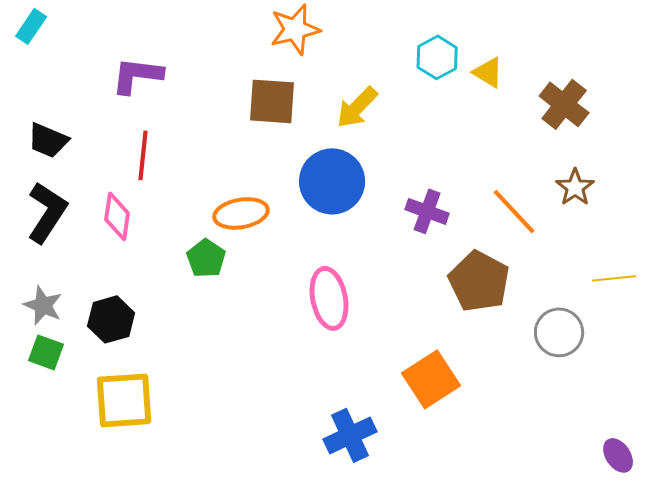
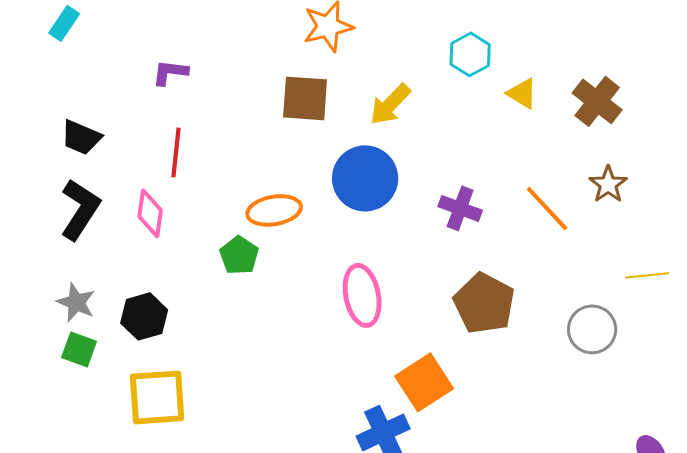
yellow triangle: (488, 72) -> (522, 93), moved
purple L-shape: (137, 75) -> (170, 72), size x0.7
brown pentagon: (479, 281) -> (484, 303), moved
orange square: (431, 379) -> (424, 382), moved

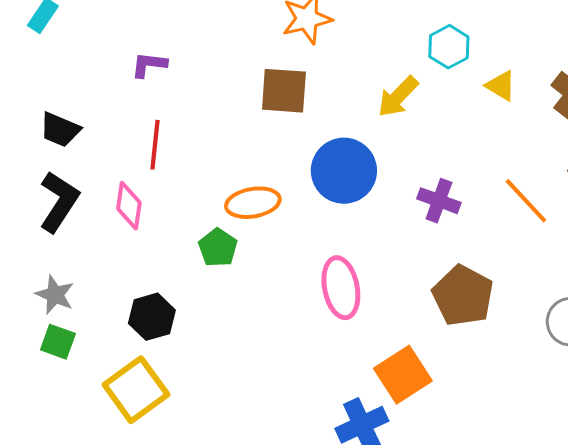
yellow arrow: (390, 104) -> (398, 97), moved
black hexagon: (144, 316) -> (152, 317), moved
yellow square: (157, 397) -> (136, 390), turned -32

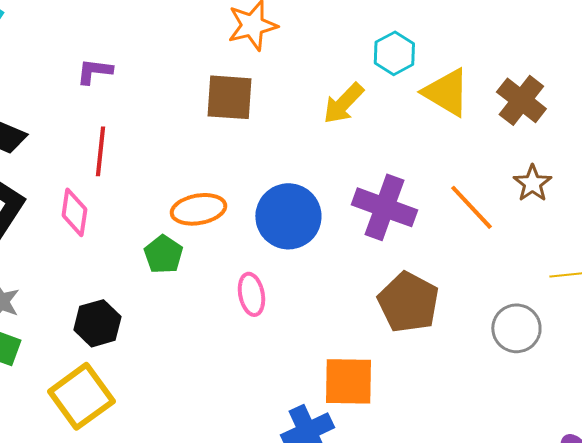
yellow triangle: (501, 86) -> (446, 92), size x1.6
blue circle: (344, 171) -> (288, 216), moved
purple cross: (439, 201) -> (384, 207), size x1.5
pink ellipse: (341, 288) -> (251, 294), moved, size x0.7
orange square: (403, 375) -> (348, 381), turned 34

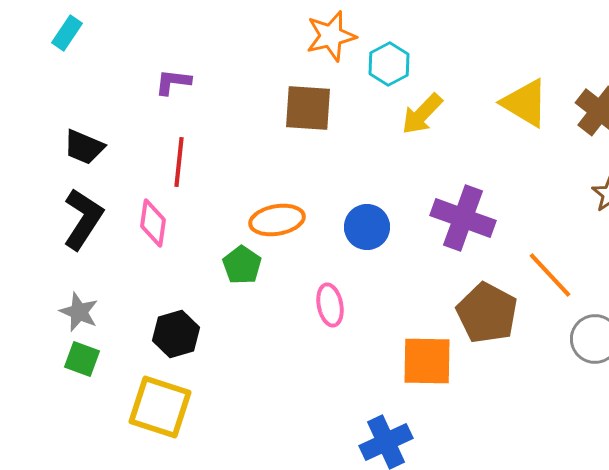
cyan hexagon: (394, 53) -> (389, 64), moved
orange line: (471, 207) -> (550, 275), moved
blue circle: (288, 216) -> (367, 227), size x0.7
orange square: (348, 381) -> (427, 361), moved
yellow square: (81, 396) -> (160, 407), turned -36

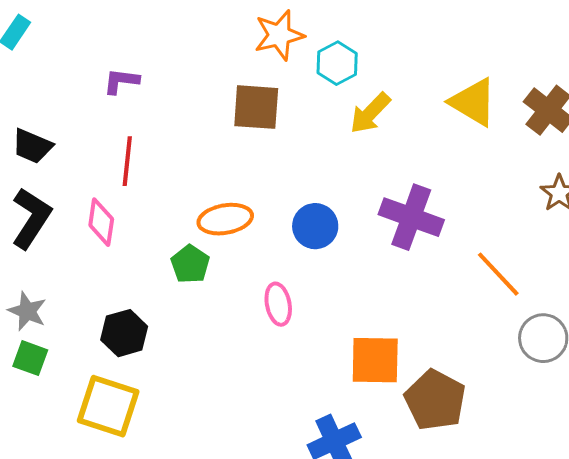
brown pentagon: (487, 313) -> (435, 400), moved

